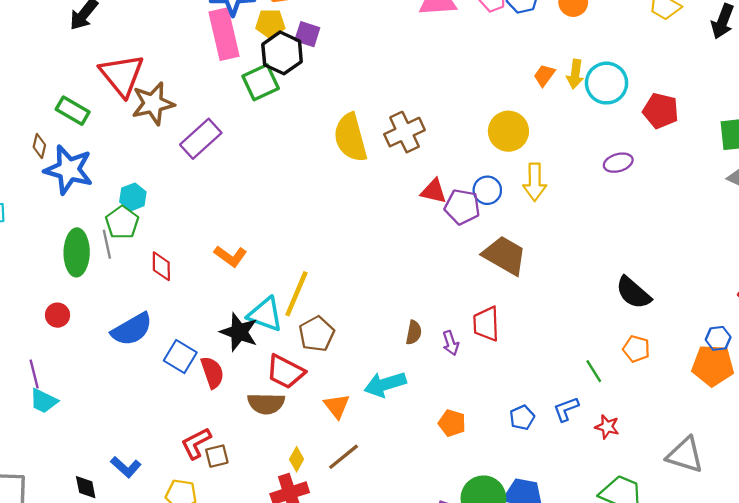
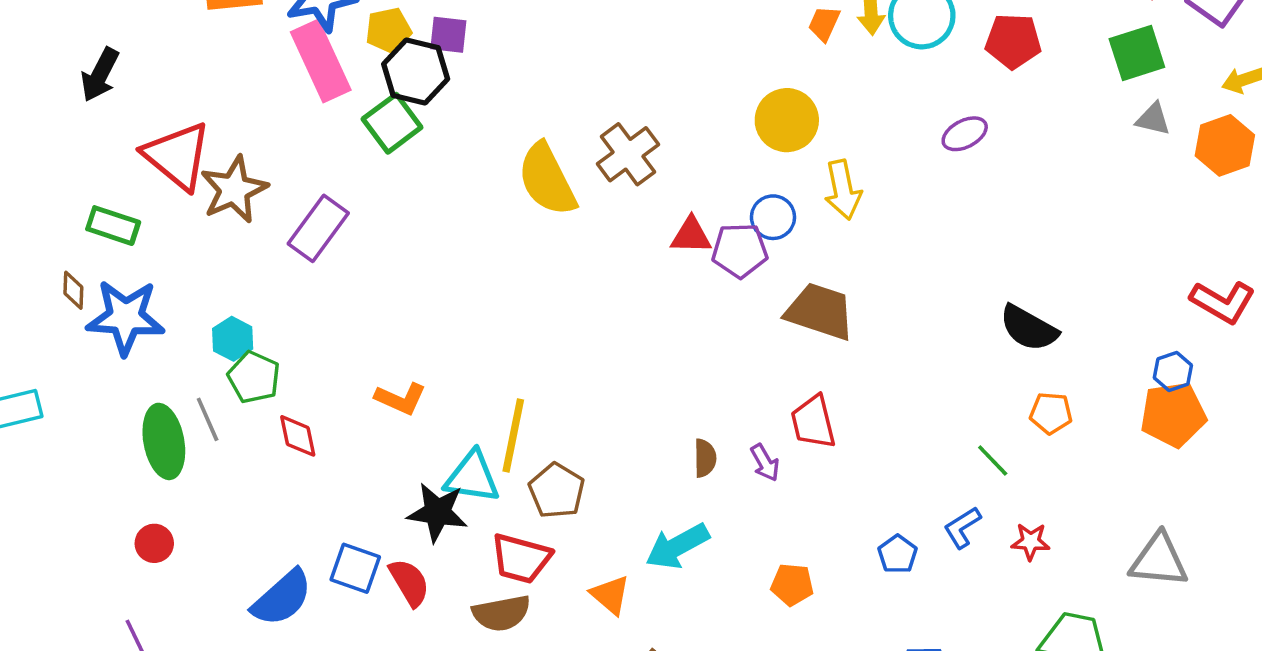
green pentagon: (122, 222) -> (254, 377), moved
blue semicircle: (132, 329) -> (282, 598), moved

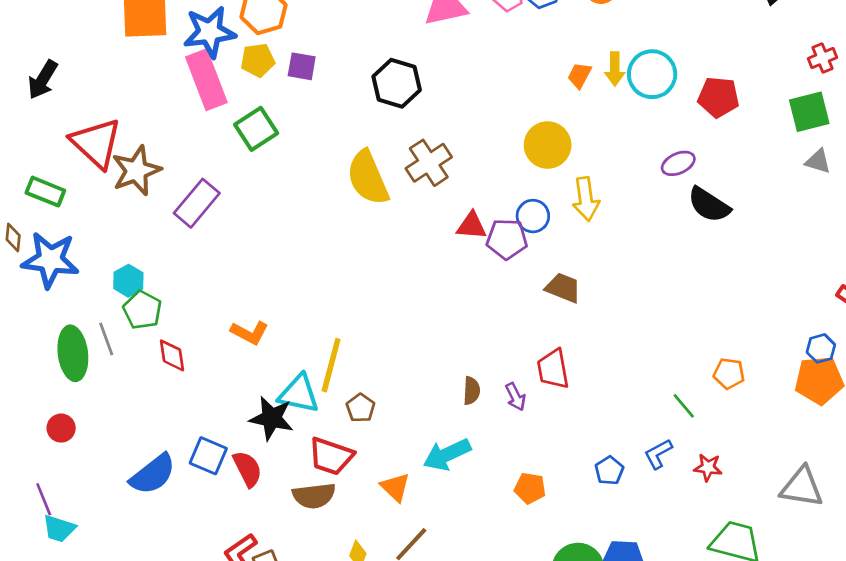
black hexagon: (416, 72) -> (397, 83), moved
brown trapezoid: (820, 311) -> (563, 288), size x0.7
black semicircle: (1029, 328) -> (709, 205), moved
brown pentagon: (557, 491) -> (361, 408), size x0.7

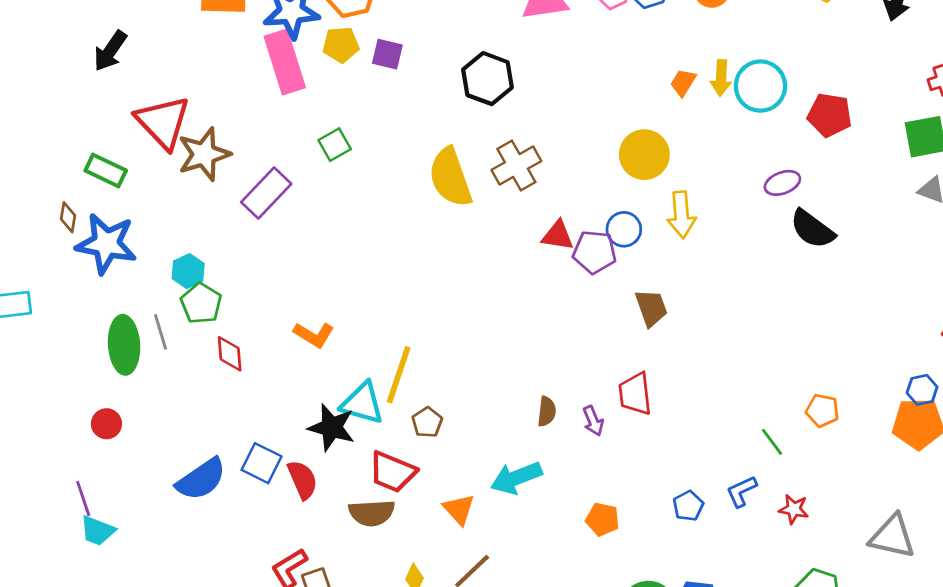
green square: (256, 129) -> (335, 145), moved, size x0.7
brown trapezoid: (563, 288) -> (651, 308), turned 45

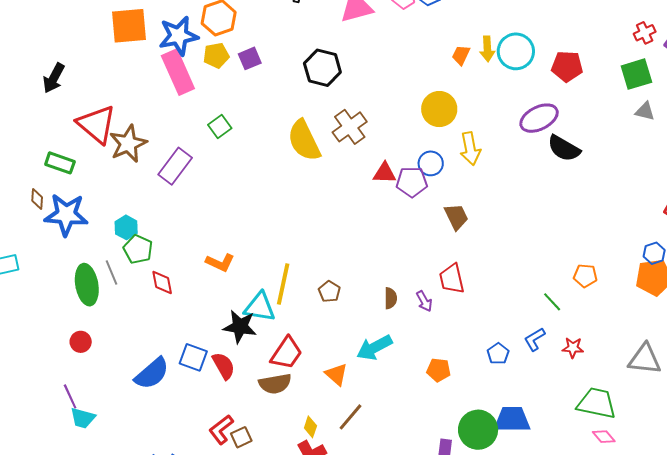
purple square: (387, 54) -> (250, 58), turned -30
purple ellipse: (782, 183) -> (539, 118), size x1.5
brown pentagon: (427, 422) -> (329, 292), moved
red trapezoid: (392, 472) -> (286, 353), turned -72

